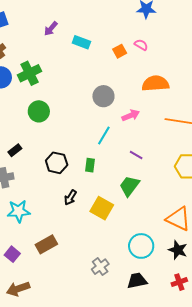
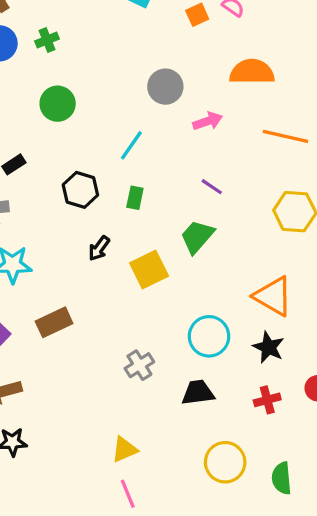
green cross: (30, 73) -> (47, 40), size x0.6
cyan line: (104, 135) -> (131, 145), moved
yellow square: (102, 208) -> (149, 270), turned 30

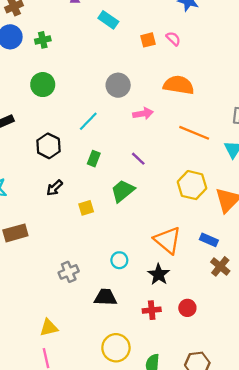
green rectangle: (135, 198) -> (94, 159), moved
yellow square: (149, 270) -> (86, 208), size x0.6
cyan circle: (209, 336) -> (119, 260), size x0.6

